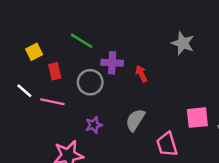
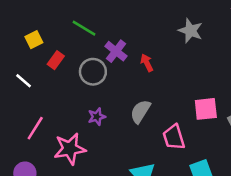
purple cross: (112, 63) -> (116, 51), turned 35
red rectangle: (55, 71) -> (56, 60), turned 49
pink line: (52, 102) -> (35, 128), moved, turned -70

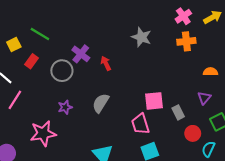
green line: (84, 28) -> (40, 34), moved
pink line: (35, 128) -> (15, 100), moved
pink trapezoid: (174, 137) -> (140, 124), moved

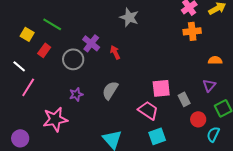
gray star: (141, 37) -> (129, 17), moved
yellow square: (14, 44) -> (27, 34), turned -32
pink trapezoid: (140, 124) -> (148, 110), turned 140

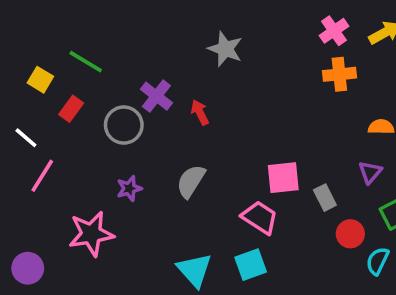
cyan square: (157, 136) -> (251, 265), moved

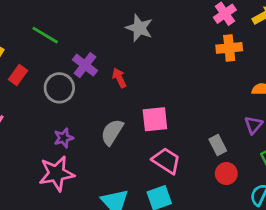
green line: (86, 62) -> (45, 35), moved
pink square: (283, 178) -> (155, 119), moved
pink star: (91, 234) -> (56, 174), moved
red circle: (350, 234) -> (226, 174), moved

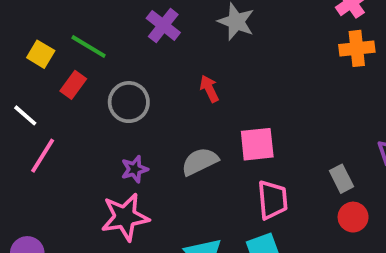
green line: (45, 35) -> (89, 46), moved
purple cross: (85, 65) -> (163, 25), moved
gray semicircle: (112, 132) -> (200, 161), turned 32
pink trapezoid: (166, 161) -> (273, 200), turned 52

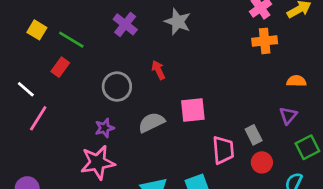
yellow square: (41, 54) -> (37, 30), moved
gray circle: (129, 102) -> (117, 87), moved
pink trapezoid: (273, 200) -> (223, 150), moved

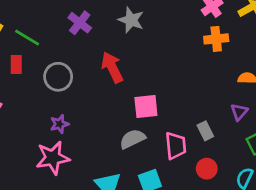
red rectangle: (60, 67) -> (16, 65), turned -36
red arrow: (158, 70) -> (112, 67), size x1.6
gray circle: (117, 87) -> (58, 77), moved
gray semicircle: (151, 122) -> (132, 139), moved
red circle: (262, 162) -> (207, 169), moved

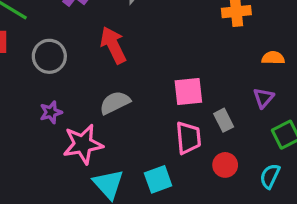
pink square: (146, 106) -> (188, 91), moved
gray semicircle: (132, 139) -> (115, 103), moved
pink star: (53, 158) -> (83, 144), moved

